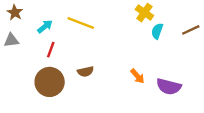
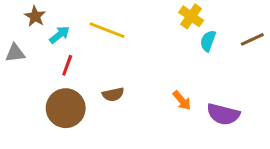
brown star: (15, 13) -> (35, 16), moved

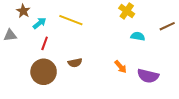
cyan semicircle: (208, 41) -> (138, 36), moved, turned 80

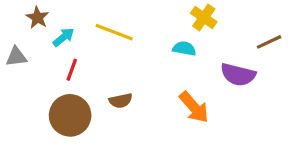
cyan semicircle: (138, 36) -> (184, 49), moved
orange arrow: (121, 67) -> (194, 107), size x1.5
purple semicircle: (148, 76) -> (238, 75), moved

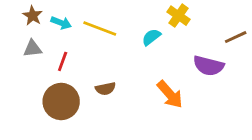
cyan arrow: (64, 37) -> (61, 23), moved, turned 60
cyan semicircle: (184, 49) -> (151, 37), moved, turned -48
gray triangle: (16, 57) -> (33, 49), moved

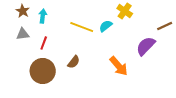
cyan arrow: (61, 23) -> (43, 16), turned -104
yellow line: (100, 28) -> (82, 27), moved
purple semicircle: (209, 66) -> (146, 46), turned 120
brown semicircle: (105, 89) -> (74, 62), turned -40

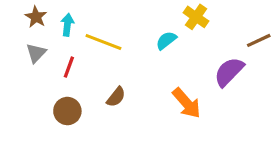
yellow line: (82, 27) -> (103, 42), moved
gray triangle: (23, 34) -> (36, 53), turned -40
brown circle: (43, 71) -> (67, 111), size x0.7

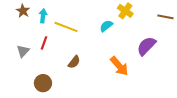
brown line: (259, 40) -> (165, 17), moved, turned 35
gray triangle: (36, 53) -> (23, 51), moved
brown circle: (67, 111) -> (43, 83), moved

